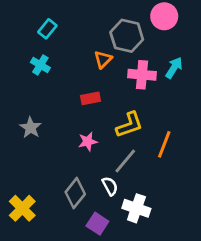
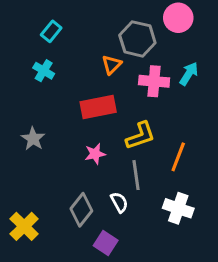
red rectangle: (90, 98) -> (98, 107), size x1.6
gray line: (125, 161) -> (136, 175), turned -48
white cross: (136, 208) -> (178, 208), moved

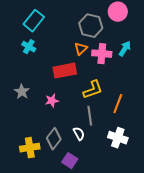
cyan rectangle: (51, 31) -> (34, 21), size x1.5
orange triangle: (112, 65) -> (81, 49), moved
pink star: (95, 154) -> (52, 101), moved
yellow cross: (24, 226) -> (30, 148), moved, turned 36

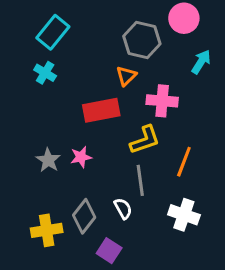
cyan arrow: (125, 49) -> (201, 62), moved
pink cross: (102, 54) -> (162, 101), moved
gray star: (22, 92) -> (48, 160), moved

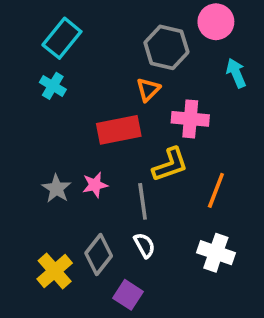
cyan arrow: (201, 62) -> (236, 73), turned -55
gray line: (140, 180) -> (143, 201), moved
yellow cross: (47, 230) -> (55, 271), turned -32

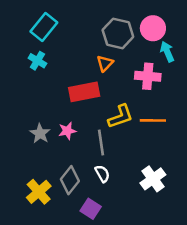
pink circle: (216, 22) -> (153, 28), moved
pink cross: (190, 119) -> (148, 76), moved
orange line: (216, 190) -> (153, 120), moved, turned 70
white cross: (216, 253) -> (153, 179), turned 35

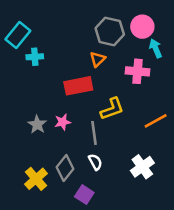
cyan rectangle: (44, 27) -> (18, 35), moved
cyan cross: (37, 61) -> (35, 57), turned -35
orange line: (153, 120) -> (156, 121), moved, turned -30

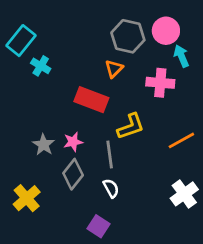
cyan cross: (35, 57) -> (41, 66), turned 35
red rectangle: (78, 86) -> (91, 100), turned 32
white cross: (142, 167) -> (184, 194), moved
gray diamond: (65, 168) -> (73, 174), moved
yellow cross: (36, 179) -> (27, 198), moved

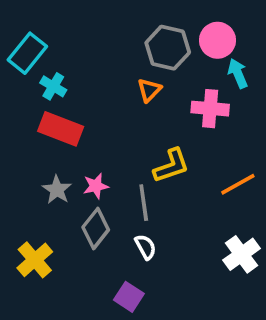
red rectangle: (91, 100) -> (61, 129), moved

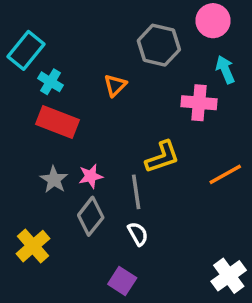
pink circle: (218, 40) -> (213, 21), moved
orange triangle: (149, 90) -> (115, 85), moved
white cross: (242, 254) -> (229, 276), moved

